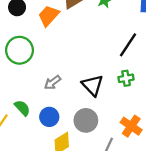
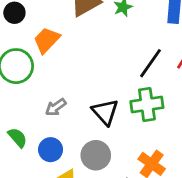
orange trapezoid: (49, 16) -> (47, 40), moved
green cross: (126, 78) -> (147, 105), size x1.6

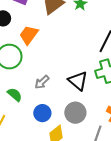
green semicircle: (17, 138) -> (15, 95), moved

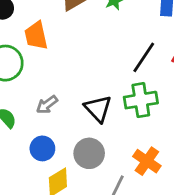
orange trapezoid: (29, 35) -> (36, 36), turned -55

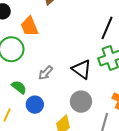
blue circle: (42, 148) -> (35, 105), moved

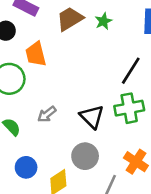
blue circle: (35, 105) -> (26, 167), moved

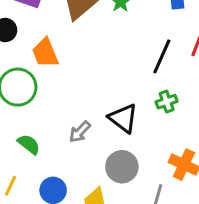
green cross: (129, 108) -> (167, 102), size x0.6
gray arrow: (47, 114) -> (80, 132), moved

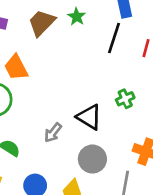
black line: (162, 56) -> (114, 38), moved

